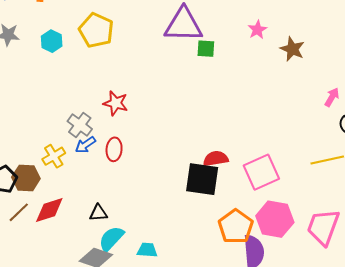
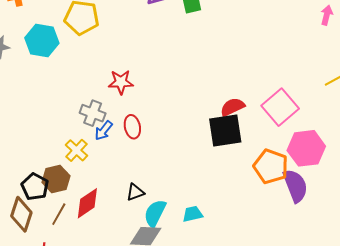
cyan hexagon: (52, 41) -> (42, 41), size x1.5

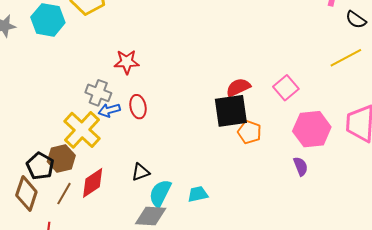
pink square: (280, 107) -> (286, 88), size x0.7
blue arrow: (104, 131) -> (109, 110), turned 35
yellow cross: (76, 150) -> (82, 130), size x1.6
orange pentagon: (271, 166) -> (250, 132), moved, size x0.7
purple semicircle: (295, 186) -> (301, 166), size x0.6

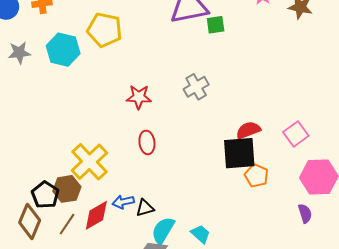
gray cross: (98, 93) -> (196, 87), moved, turned 35
blue arrow: (109, 110) -> (123, 202), moved
cyan trapezoid: (198, 194) -> (200, 234), turned 50

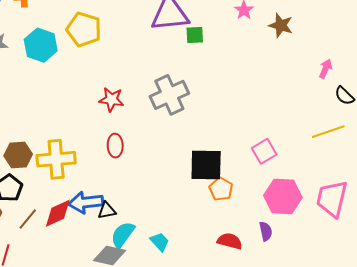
gray cross: (196, 87) -> (169, 95), size x1.5
red semicircle: (248, 130) -> (230, 241), moved, turned 30
yellow cross: (89, 162) -> (56, 159), turned 33
brown hexagon: (67, 189) -> (18, 155), moved
blue arrow: (123, 202) -> (86, 202), size x1.6

